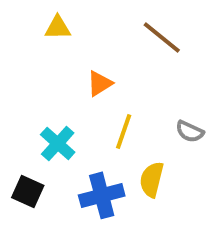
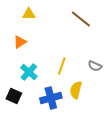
orange triangle: (100, 84) -> (20, 42), moved

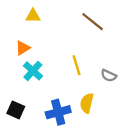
yellow line: (62, 66) -> (77, 65), moved, turned -36
cyan cross: (29, 72) -> (33, 71), moved

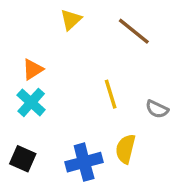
yellow triangle: (33, 16) -> (71, 20), moved, turned -42
cyan cross: (33, 71) -> (31, 102), moved

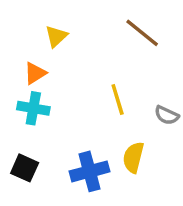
yellow triangle: (71, 20) -> (56, 36), moved
cyan cross: (31, 102) -> (33, 108), turned -32

